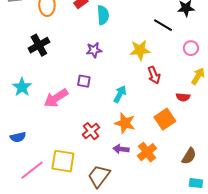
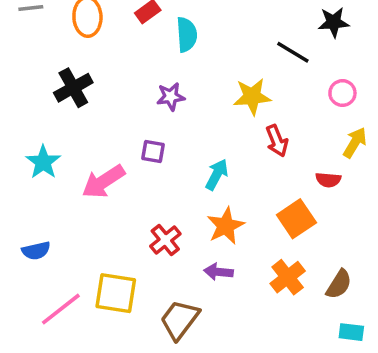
orange star: (125, 123) -> (226, 226), turned 30
orange cross: (147, 152) -> (288, 277), moved

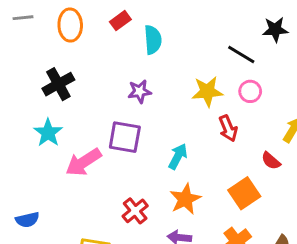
pink circle: (342, 93) -> (250, 91), moved
purple square: (153, 151) -> (125, 137), size x1.6
cyan star: (43, 162) -> (48, 133), moved
red semicircle: (328, 180) -> (271, 161), turned 36

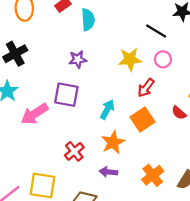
red arrow: (228, 128) -> (146, 88), turned 60
orange square: (244, 193) -> (142, 120), moved

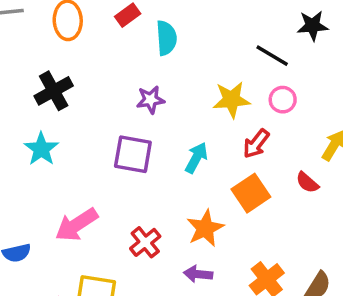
cyan arrow: (107, 109) -> (196, 158), moved
pink arrow: (35, 114) -> (77, 225), moved

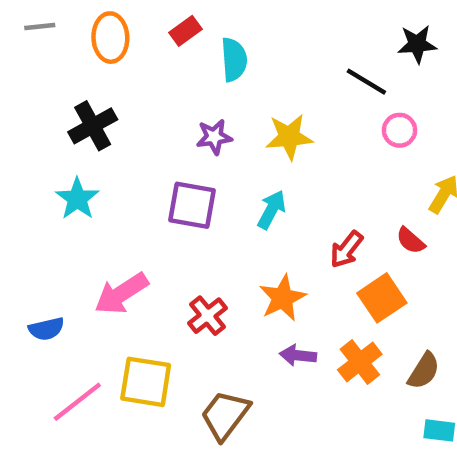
yellow star: (232, 100) -> (289, 137), moved
pink circle: (283, 100) -> (400, 130), moved
red arrow: (256, 144) -> (347, 249), moved
orange square: (251, 193) -> (382, 298), moved
purple arrow: (198, 274) -> (298, 355), moved

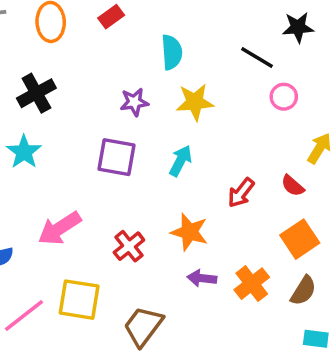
cyan semicircle: (234, 60) -> (172, 52), moved
orange star: (283, 298) -> (189, 232), turned -30
orange square: (382, 298) -> (300, 239), moved

